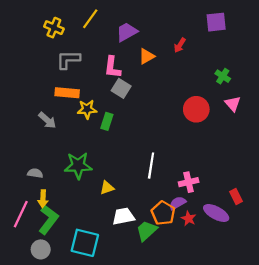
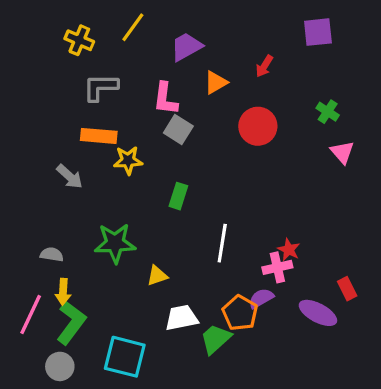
red circle: (196, 109) -> (258, 126), moved
green rectangle: (107, 121) -> (178, 196), moved
red star: (189, 219) -> (289, 250), moved

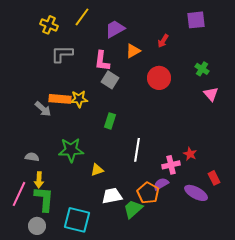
orange rectangle: (99, 136) -> (60, 99), moved
red star: (289, 250) -> (190, 154), moved
green L-shape: (71, 323) -> (44, 199), turned -32

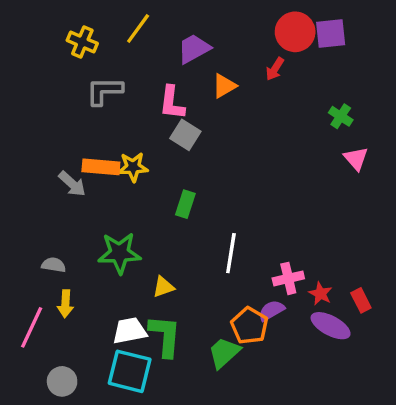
red circle: (159, 78) -> (295, 32), moved
red star: (190, 154) -> (320, 294), moved
white trapezoid: (112, 196) -> (130, 331), moved
green L-shape: (44, 199) -> (165, 336), moved

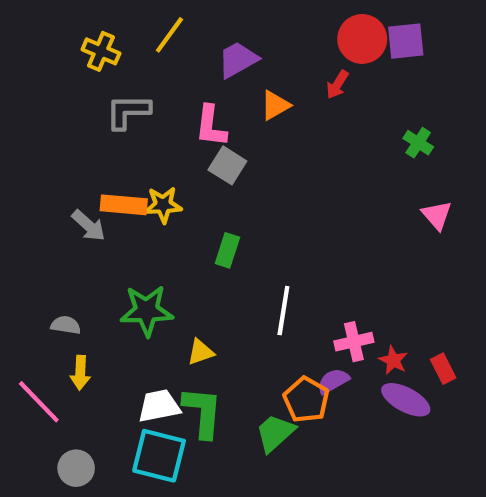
pink triangle: (356, 158) -> (437, 215), moved
pink line: (32, 327) -> (39, 402), turned -69

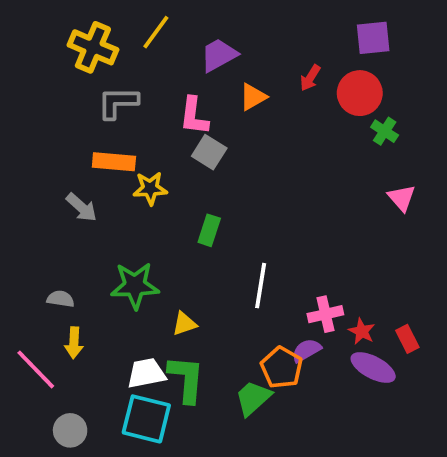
red circle: (362, 39) -> (360, 93), moved
yellow cross: (101, 51) -> (93, 47), size x1.4
orange rectangle: (124, 205) -> (114, 162), moved

